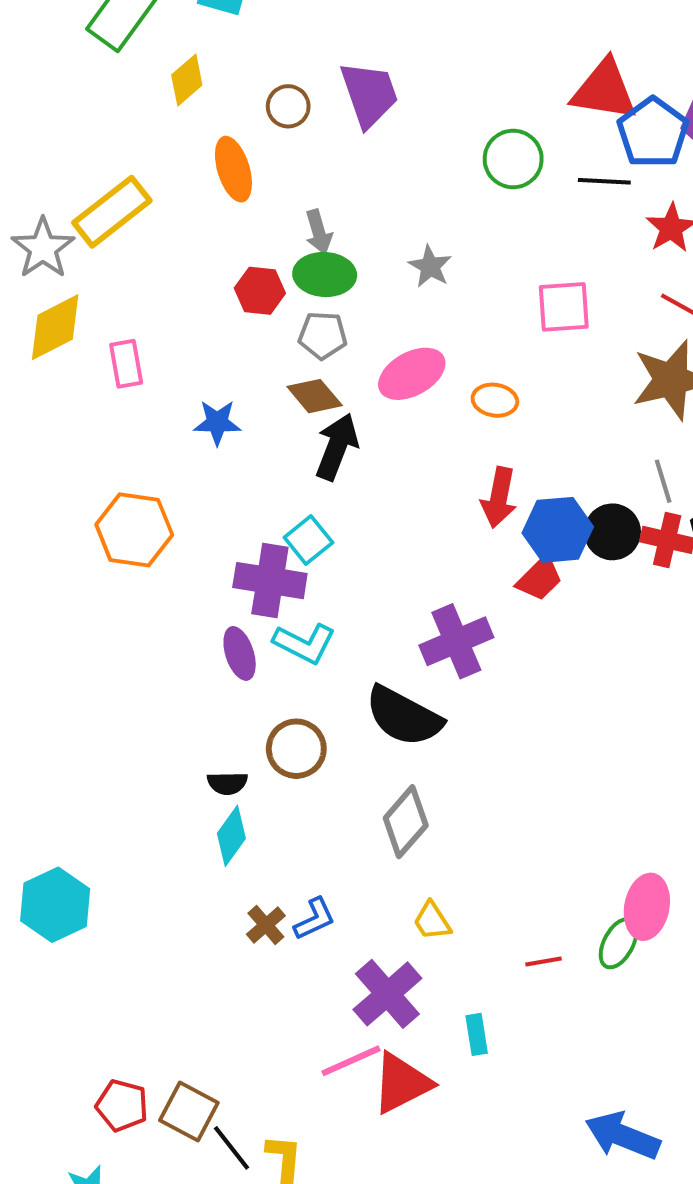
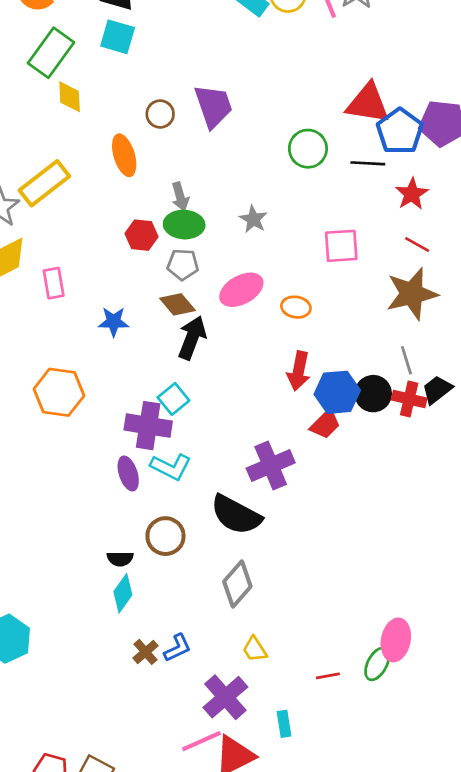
yellow diamond: (187, 80) -> (70, 97), moved, turned -52

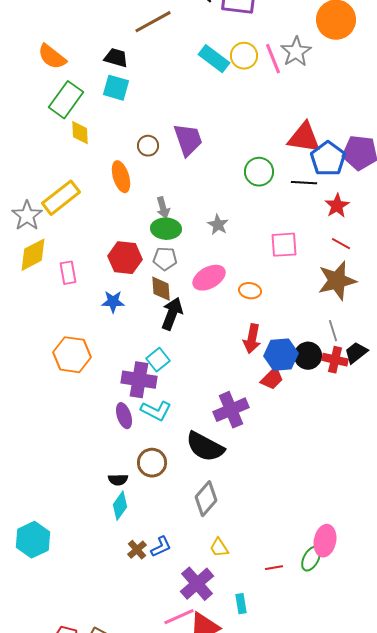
red hexagon: (142, 235) -> (125, 258), moved, size x1.4
brown diamond: (177, 304) -> (161, 289), turned 36

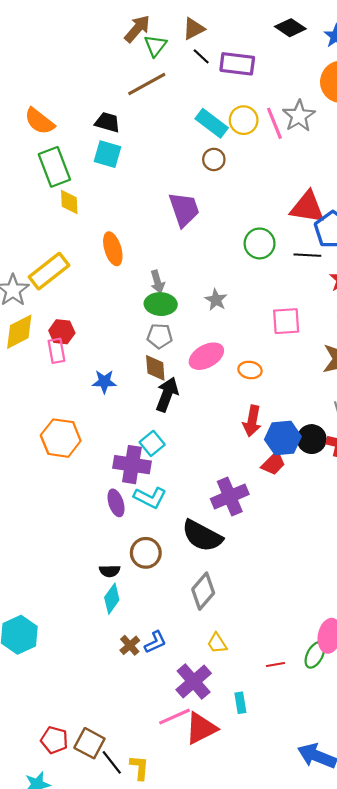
green rectangle: (66, 100) -> (54, 167), turned -57
brown circle: (148, 146) -> (214, 159), moved
red hexagon: (125, 258) -> (62, 332), moved, size x0.7

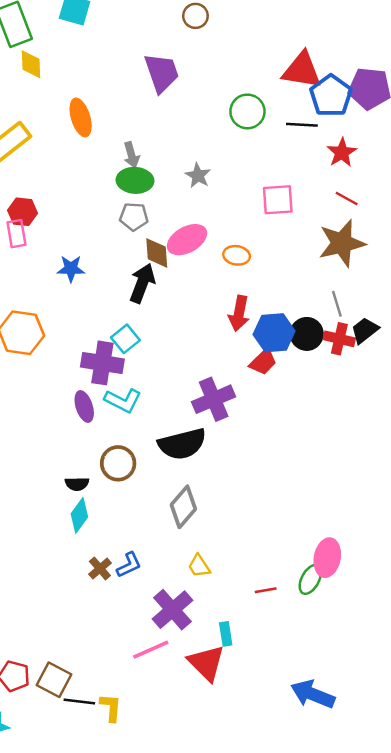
brown diamond: (155, 368) -> (157, 253), moved
black semicircle: (202, 536) -> (182, 444), turned -42
red triangle: (201, 728) -> (206, 663), moved, turned -48
black line: (112, 762) -> (79, 702), turned -45

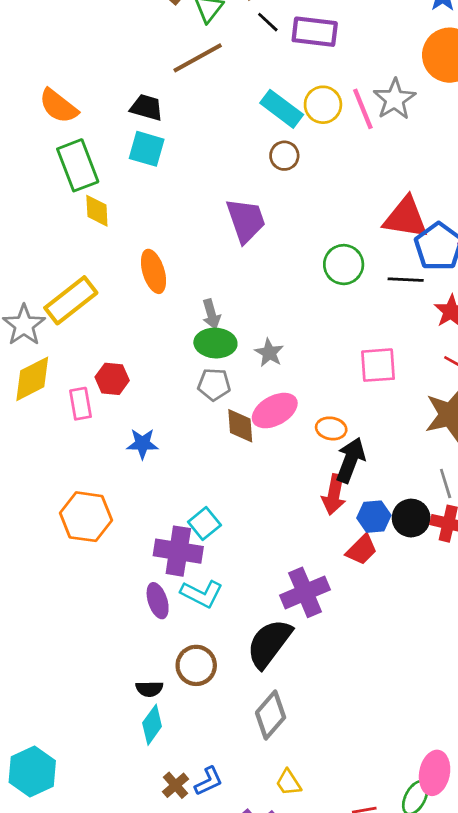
gray star: (198, 176) -> (269, 353), moved
red hexagon: (23, 212) -> (112, 379), moved
black arrow: (142, 283) -> (350, 460), moved
blue hexagon: (274, 333) -> (374, 517), size x0.7
black semicircle: (182, 444) -> (269, 643), turned 141

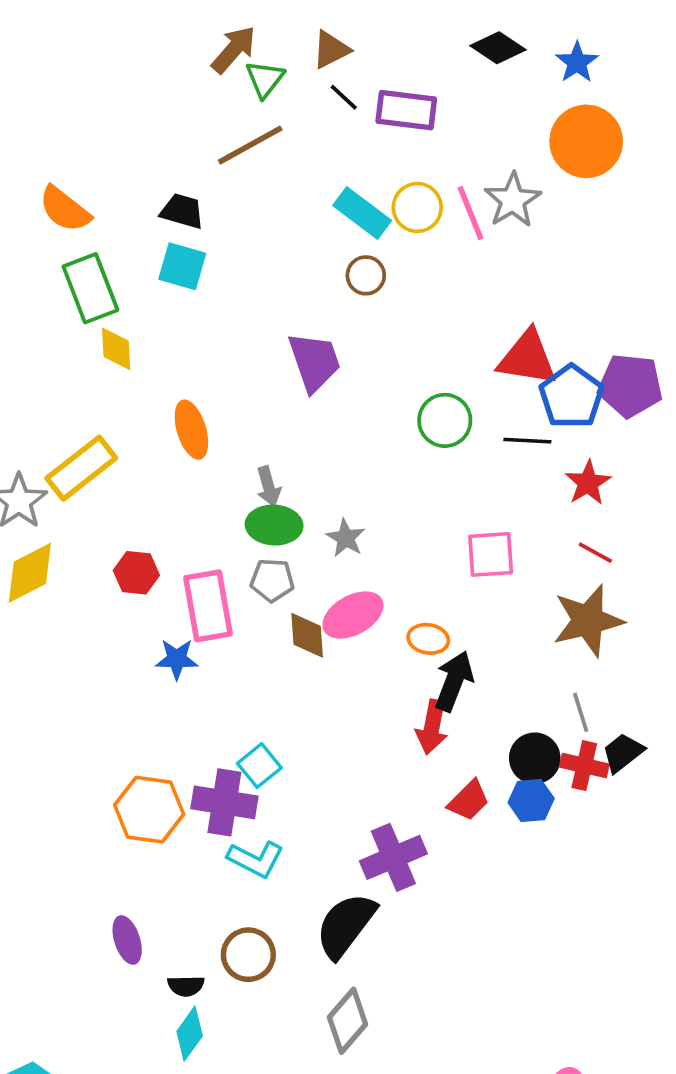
pink rectangle: (80, 404) -> (208, 606), moved, size x1.6
orange hexagon: (86, 517) -> (149, 810), moved
blue hexagon: (374, 517) -> (531, 800), moved
purple ellipse: (158, 601) -> (127, 940), moved

